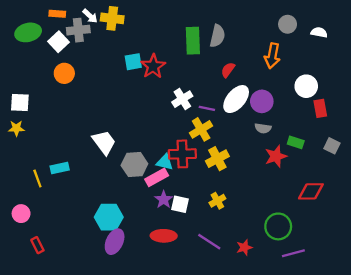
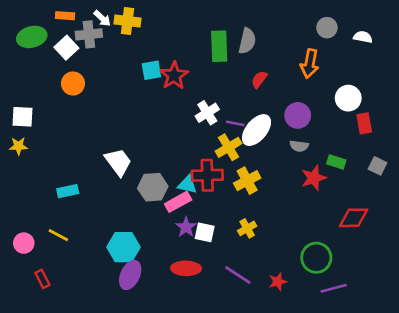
white ellipse: (236, 99) -> (256, 130), moved
yellow line: (37, 179) -> (58, 235), moved, turned -42

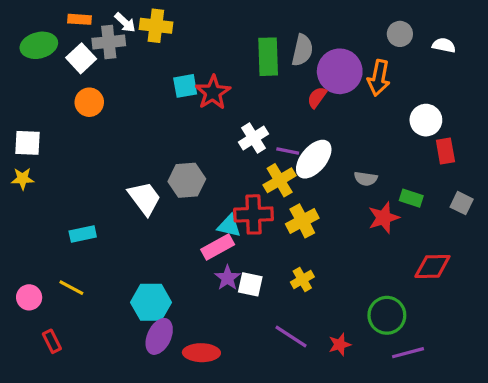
purple circle: (298, 115) -> (340, 71), moved, size x1.4
gray hexagon: (153, 187) -> (187, 180), moved
red ellipse: (186, 268) -> (201, 353), moved

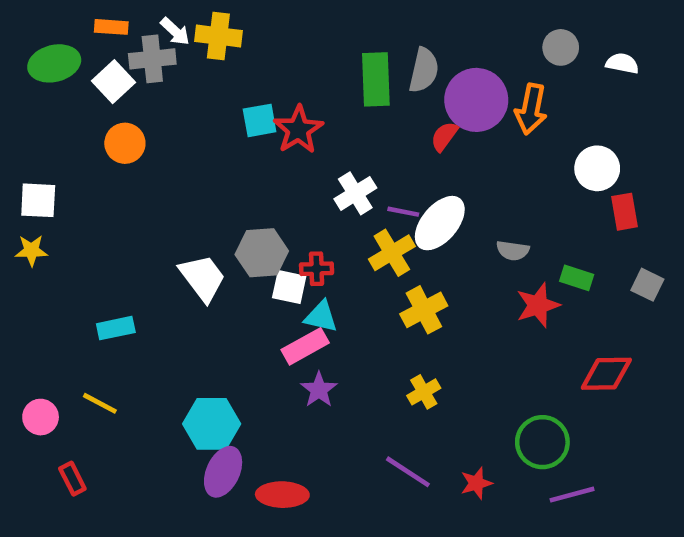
red cross: (254, 214) -> (317, 269), moved, size x0.6
white square: (250, 284) -> (289, 287), moved

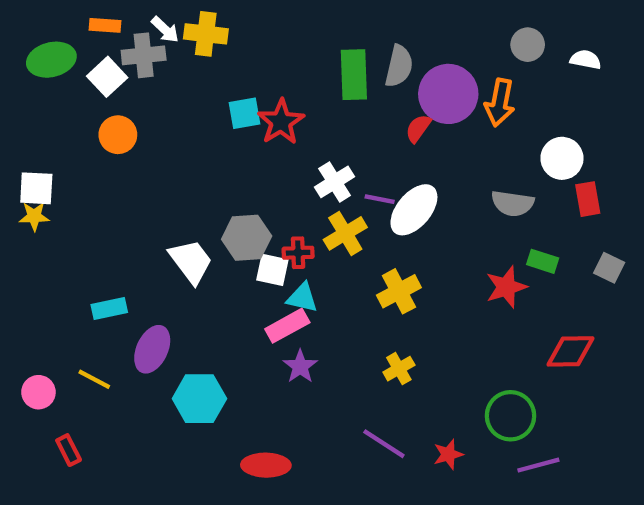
yellow star: (31, 250) -> (34, 216), moved
gray semicircle: (513, 250) -> (513, 203), moved, size x1.4
yellow cross: (392, 253) -> (345, 233), moved
purple ellipse: (223, 472) -> (152, 349), moved

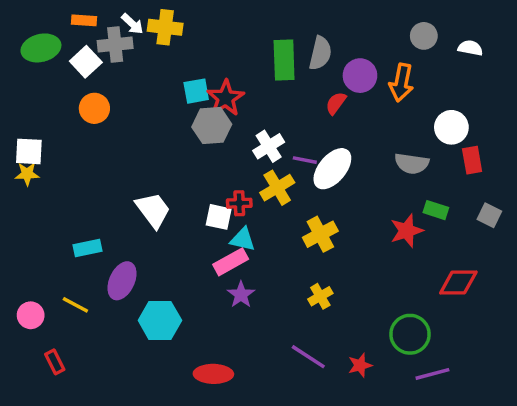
purple circle: (448, 94) -> (360, 76), size x0.7
gray hexagon: (247, 238) -> (212, 126), moved

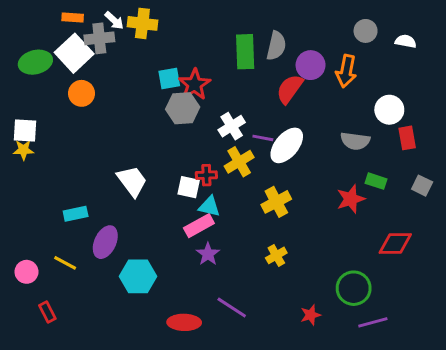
green ellipse: (41, 48) -> (35, 62), moved
white square: (86, 62) -> (74, 53), size x1.4
red semicircle: (336, 103) -> (290, 89), size x1.5
purple line: (308, 357) -> (232, 308), moved

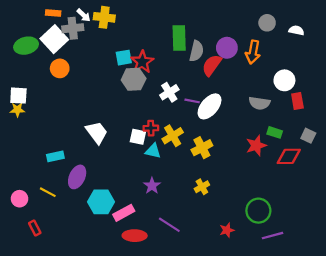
gray semicircle: (276, 46) -> (196, 51), moved
yellow cross: (239, 162) -> (173, 136), moved
pink rectangle: (199, 226) -> (124, 213), moved
red diamond: (395, 244) -> (289, 156), moved

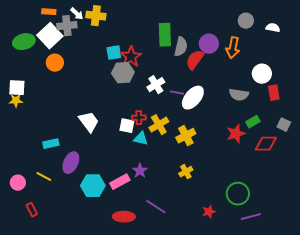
green rectangle: (275, 132) -> (253, 122), turned -48
pink rectangle: (124, 213) -> (120, 182), moved

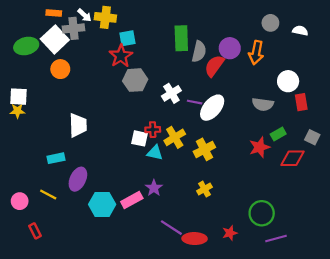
cyan square: (114, 53) -> (127, 38), moved
red star: (131, 57) -> (121, 56), moved
white trapezoid: (89, 122) -> (78, 125), moved, turned 35
red ellipse: (124, 217) -> (195, 239), moved

